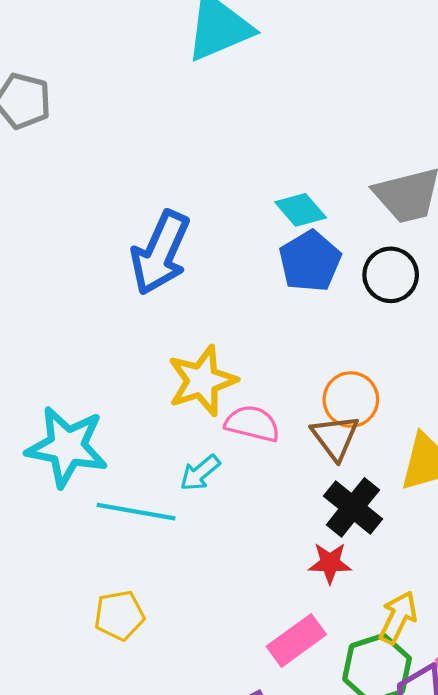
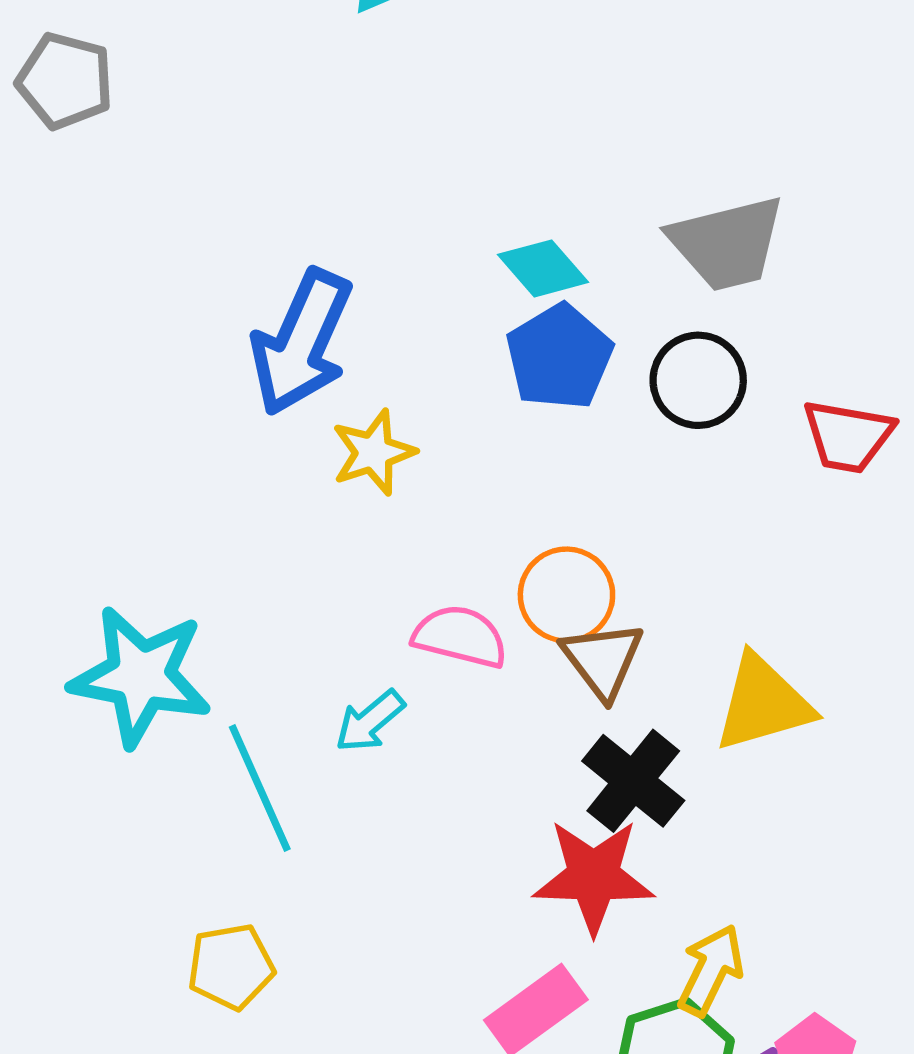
yellow star: (202, 381) -> (373, 452), moved, size x0.7
orange circle: (351, 400) -> (566, 595), moved
cyan line: (136, 512) -> (260, 788), turned 56
red star: (330, 563) -> (594, 876), size x1.6

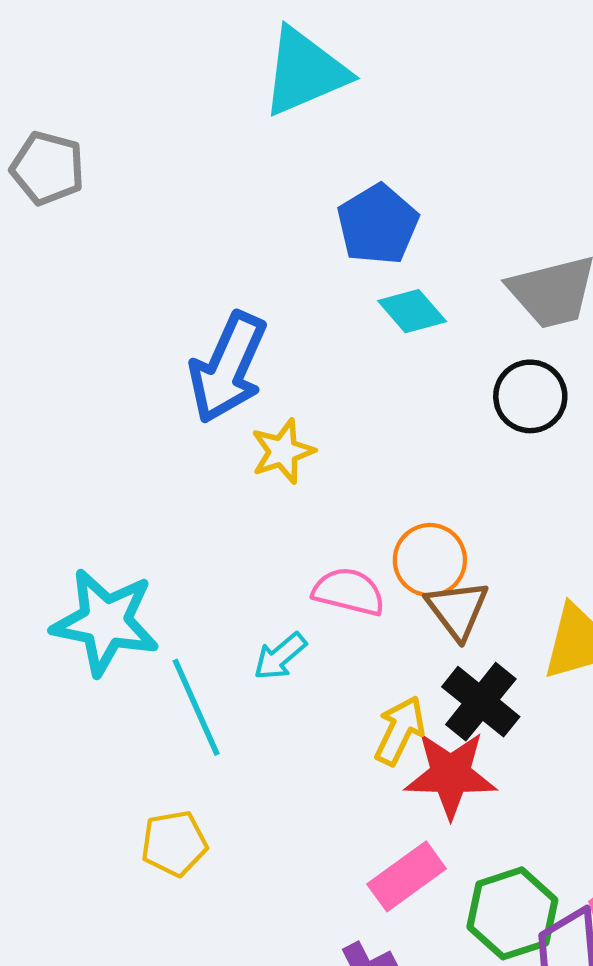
blue pentagon: (559, 357) -> (378, 224), moved
yellow arrow: (711, 970) -> (400, 731), moved

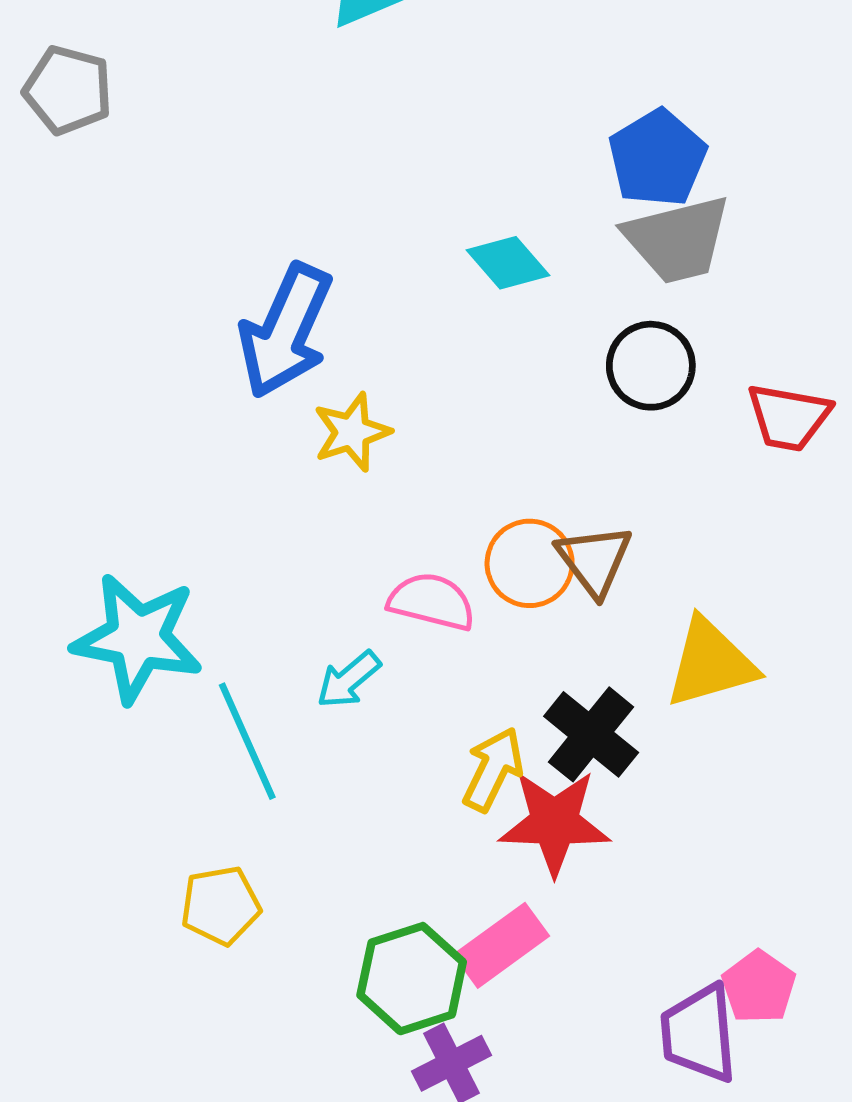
blue pentagon: (378, 224) -> (657, 158), moved
brown triangle: (457, 610) -> (594, 560), moved
green hexagon: (512, 913) -> (412, 979), moved

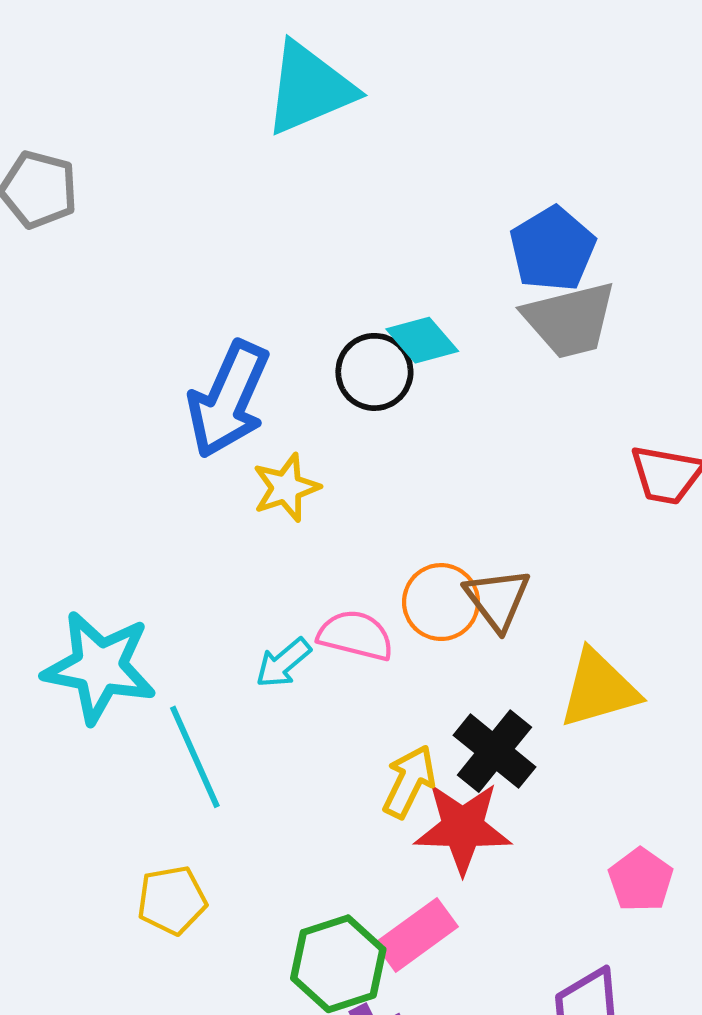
black circle: (651, 366) -> (374, 372), moved
cyan arrow: (349, 680) -> (283, 663), moved
pink pentagon: (759, 987) -> (641, 880), moved

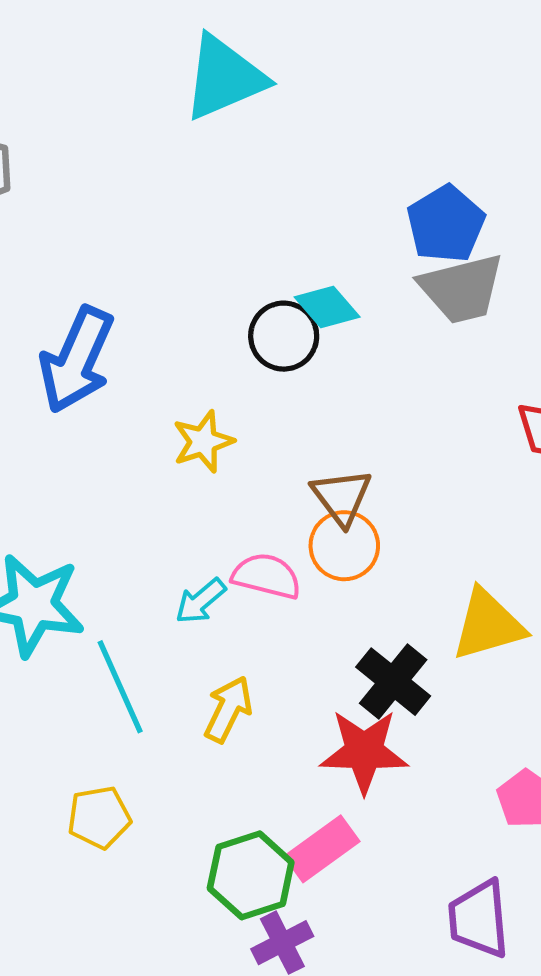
blue arrow: (228, 399) -> (77, 360), moved
brown triangle: (497, 599) -> (342, 497), moved
yellow arrow: (409, 781) -> (228, 709), moved

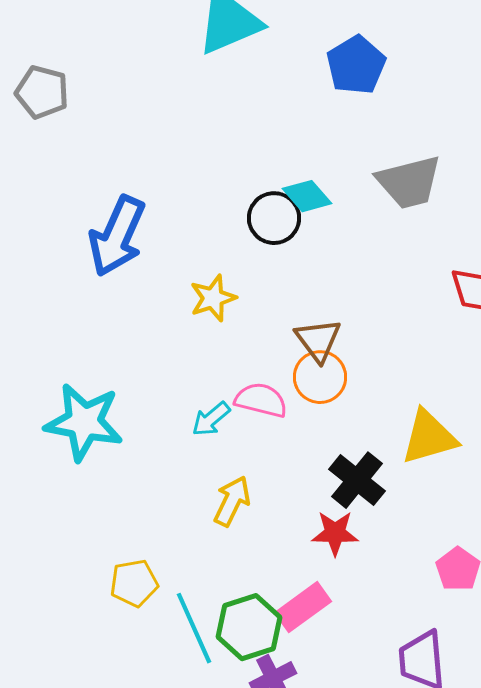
blue pentagon: (446, 224) -> (356, 65), moved
cyan line: (120, 687) -> (194, 628), moved
red star: (364, 751) -> (335, 533), size x0.7

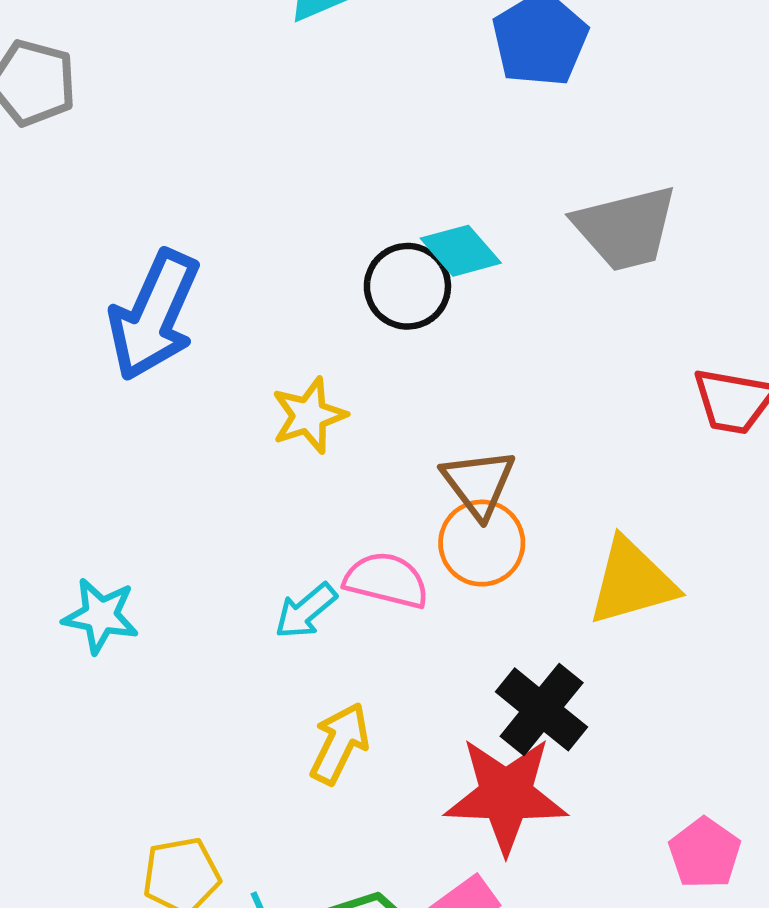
cyan star: (84, 422) -> (101, 616), size x0.6
yellow triangle: (429, 437) -> (632, 582), moved
red star: (335, 533) -> (506, 795), size x1.6

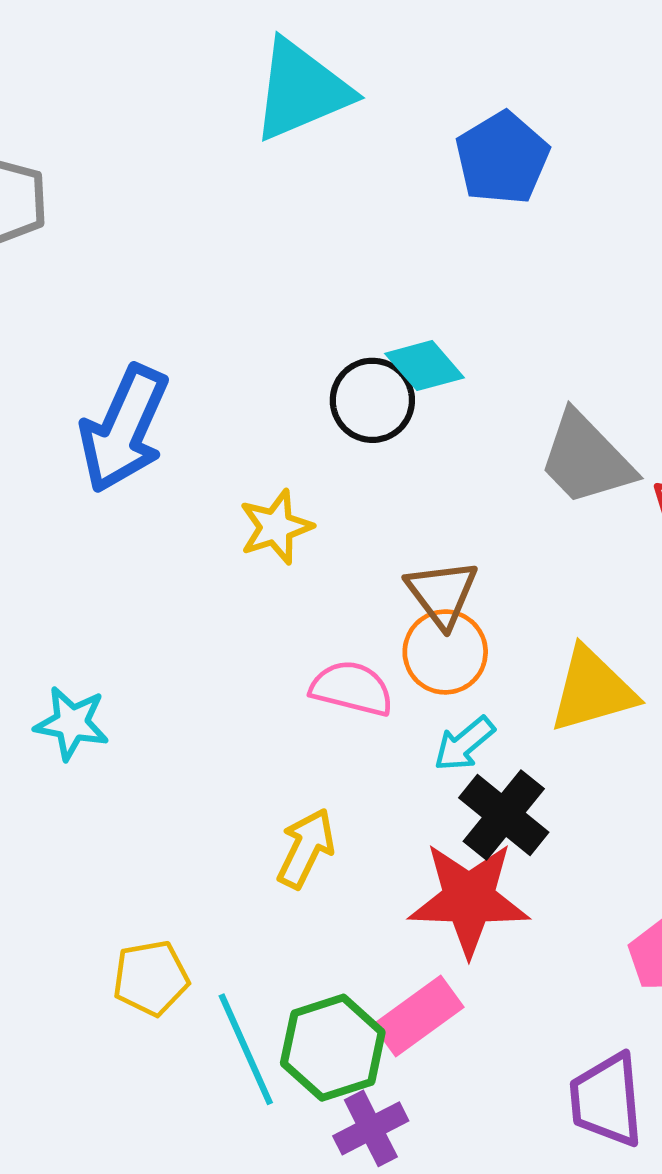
gray trapezoid: (626, 228) -> (586, 459), moved, turned 60
cyan arrow: (306, 611) -> (464, 744), moved

